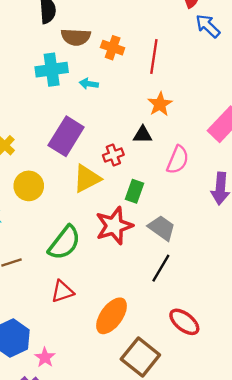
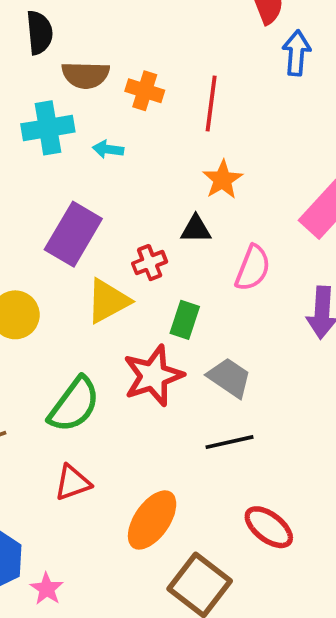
blue arrow: (208, 26) -> (296, 53), turned 52
black line: (161, 268) -> (229, 442), turned 48

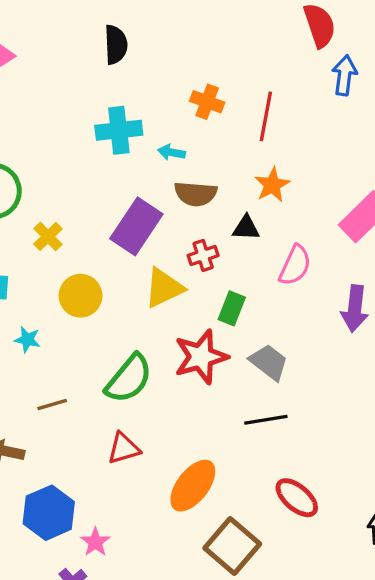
brown semicircle: (86, 75) -> (196, 194), moved

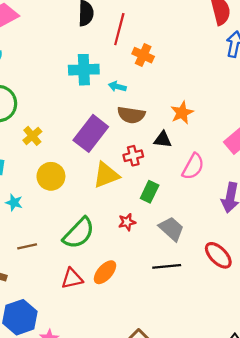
red line: (266, 116) -> (119, 29), moved
red star: (201, 357) -> (127, 222), size x0.5
orange ellipse: (193, 486) -> (105, 272), moved, size x0.7
red ellipse: (297, 498) -> (218, 255), moved

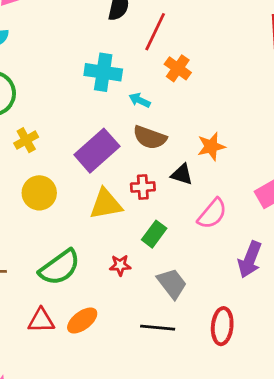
red ellipse: (218, 255) -> (222, 326), turned 40

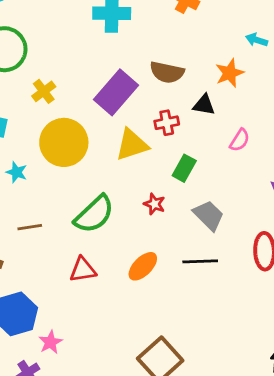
cyan arrow: (140, 100) -> (257, 40), moved
yellow circle: (39, 193) -> (64, 142), size x1.4
pink semicircle: (212, 214) -> (240, 140), size x0.7
red star: (120, 265) -> (154, 204), turned 30
orange ellipse: (82, 320) -> (143, 266), moved

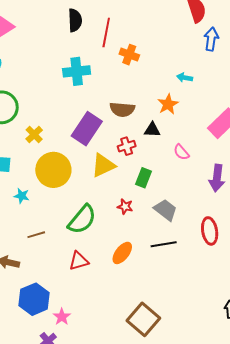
pink semicircle: (240, 140) -> (181, 152), turned 114

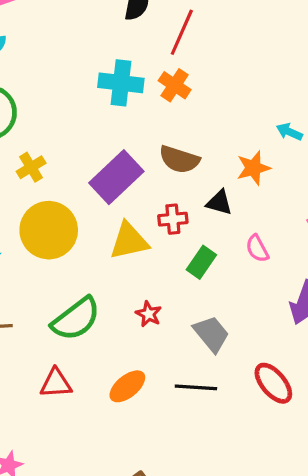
orange cross: (129, 55) -> (175, 85), moved
green rectangle: (144, 178) -> (201, 262), moved
red ellipse: (210, 231) -> (273, 383), turned -44

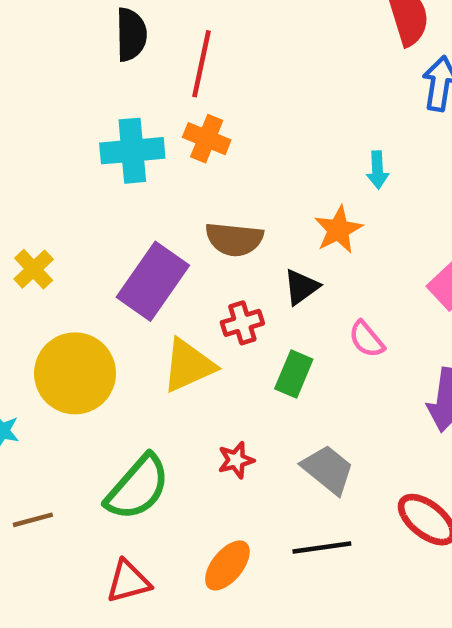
cyan arrow: (289, 132) -> (377, 170), turned -105
yellow cross: (31, 167) -> (34, 269), moved
black triangle: (219, 202) -> (301, 287), turned -40
red star: (149, 314) -> (236, 460), turned -30

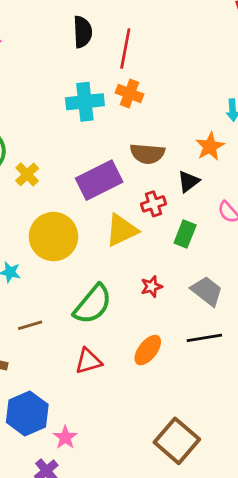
purple rectangle: (153, 281) -> (99, 180), turned 30

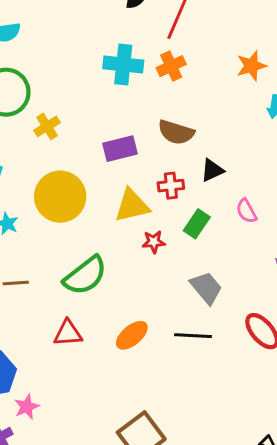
orange cross: (129, 93) -> (171, 66), turned 32
orange star: (210, 146) -> (251, 66), moved
purple rectangle: (99, 180) -> (120, 149), size x0.7
red star: (152, 287) -> (154, 242), moved

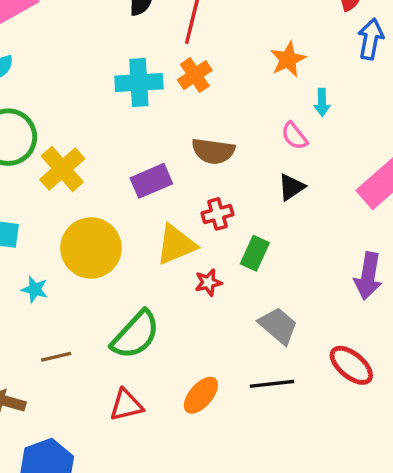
yellow cross: (47, 126) -> (62, 169), size x1.5
black triangle: (212, 170) -> (291, 187), moved
pink semicircle: (246, 211) -> (294, 136), moved

